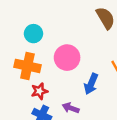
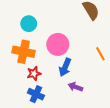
blue arrow: (91, 84) -> (65, 67), moved
purple arrow: (71, 108) -> (75, 87), moved

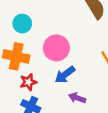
blue arrow: (65, 67) -> (65, 75), turned 30

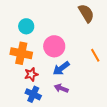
purple arrow: (77, 98) -> (61, 88), moved

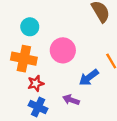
blue arrow: (61, 68) -> (89, 78), moved

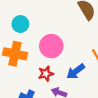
red star: (36, 83) -> (46, 74), moved

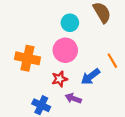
cyan circle: (20, 24) -> (70, 23), moved

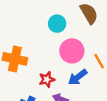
pink circle: (65, 50) -> (72, 51), moved

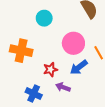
cyan circle: (57, 24) -> (44, 18), moved

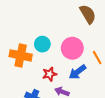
cyan circle: (44, 18) -> (42, 44), moved

